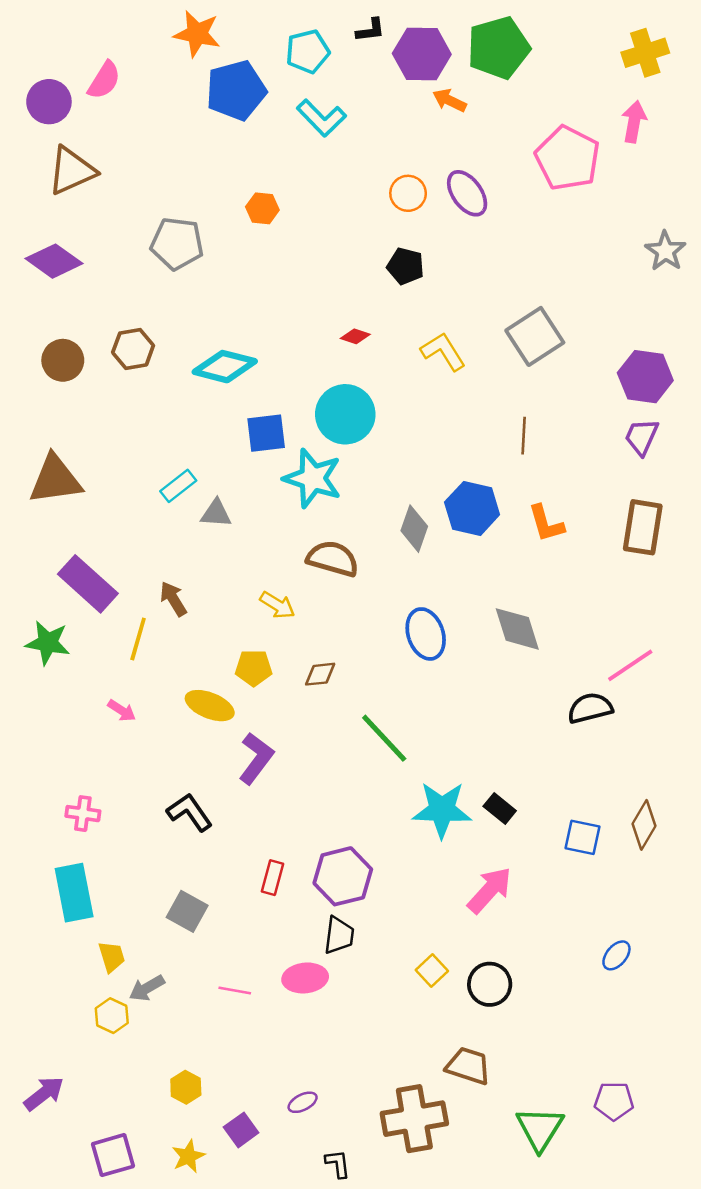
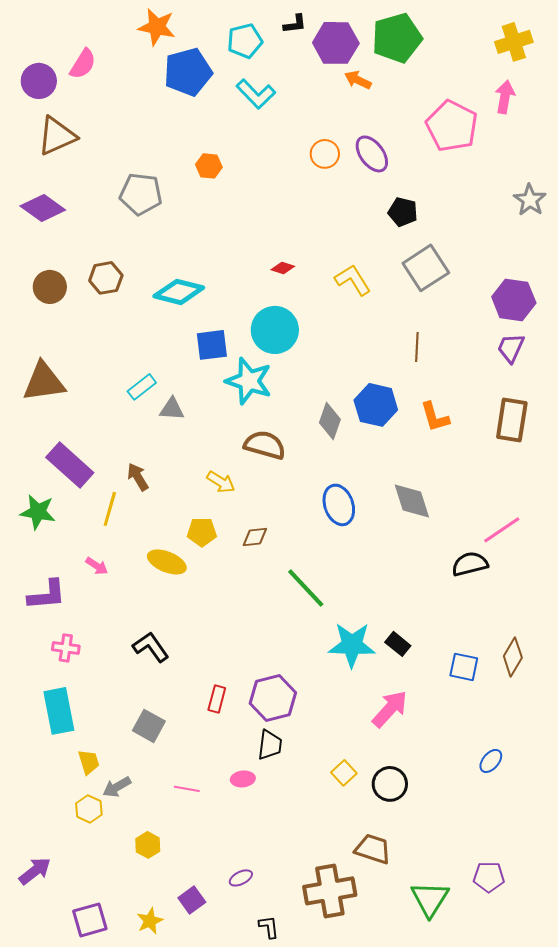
black pentagon: (406, 266) -> (403, 212), moved
purple L-shape: (256, 758) -> (47, 595), moved, turned 48
pink ellipse: (305, 978) -> (243, 779), size x0.7
yellow hexagon: (186, 1087) -> (148, 845), moved

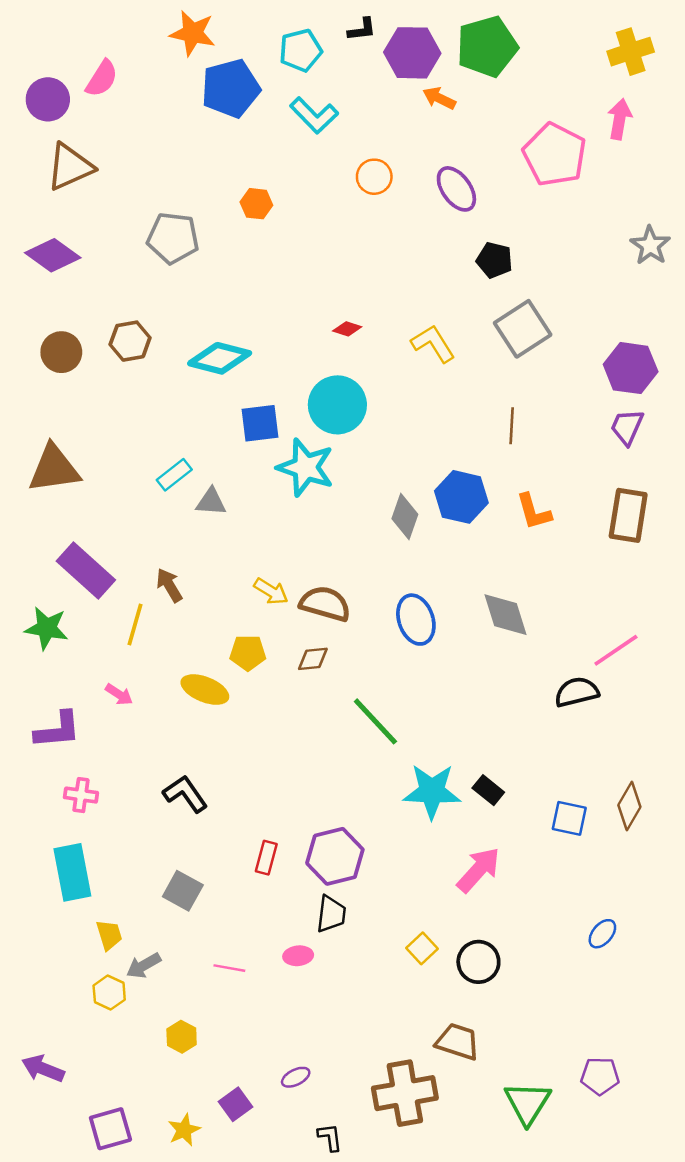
orange circle: (325, 154) -> (374, 177), moved
brown semicircle: (265, 445) -> (325, 604), moved
purple arrow: (35, 871) -> (43, 1069), turned -120

